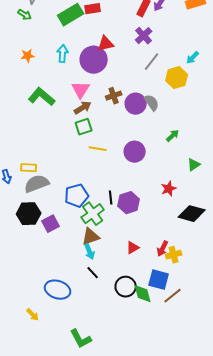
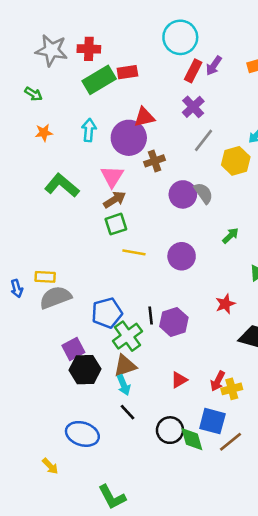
green arrow: (25, 15) -> (33, 94), moved
brown cross: (114, 96) -> (155, 161), moved
black hexagon: (29, 214) -> (85, 370), moved

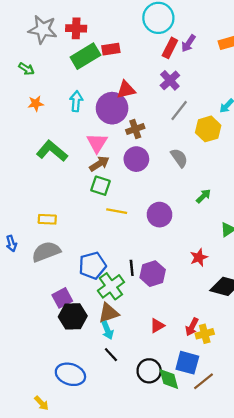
purple circle: (183, 194) -> (136, 159), moved
green square: (116, 224) -> (100, 186), turned 36
yellow rectangle: (45, 277) -> (47, 219), moved

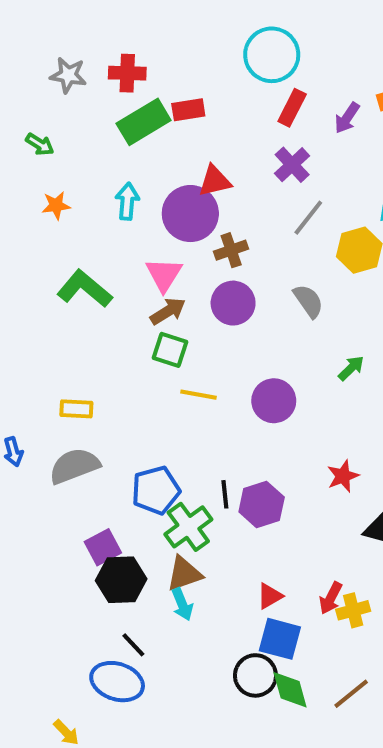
gray star: (43, 29) -> (68, 75), size x0.7
purple arrow: (188, 43) -> (347, 118), moved
black line: (111, 355) -> (133, 645), moved
blue square: (187, 363) -> (280, 639), moved

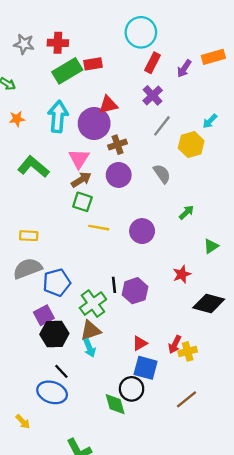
cyan arrow: (127, 201) -> (58, 116), size x1.5
blue pentagon: (156, 490) -> (57, 282), moved
green diamond: (290, 690) -> (115, 404), moved

